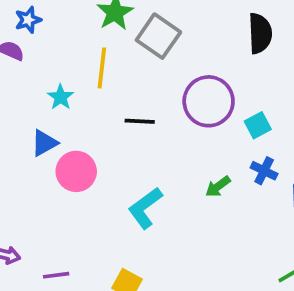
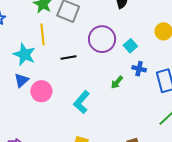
cyan star: (60, 97) -> (24, 54), size x1.6

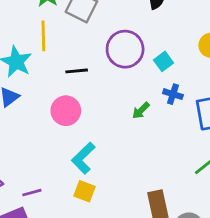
pink circle: (41, 91) -> (66, 111), moved
cyan L-shape: (82, 102) -> (83, 158), moved

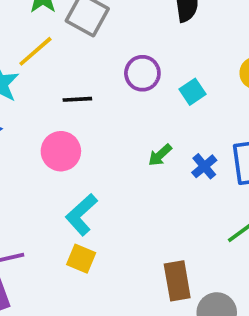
yellow line: (43, 36) -> (35, 51), turned 48
purple circle: (125, 49) -> (142, 73), size x0.7
blue cross: (173, 94) -> (204, 166), moved, turned 30

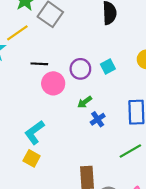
purple circle: (142, 73) -> (80, 69), moved
pink circle: (61, 151) -> (53, 83), moved
blue cross: (204, 166) -> (98, 119), moved

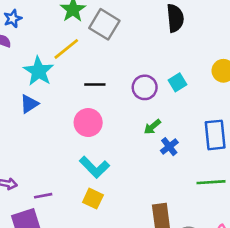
pink circle: (53, 83) -> (88, 123), moved
cyan L-shape: (34, 132) -> (94, 167), turned -95
green line: (130, 151) -> (211, 182), turned 30

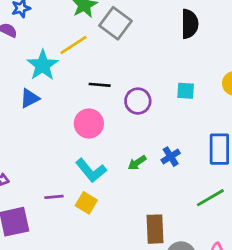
cyan square: (177, 82) -> (186, 91), turned 30
purple circle: (145, 87) -> (138, 101), moved
green arrow: (152, 127) -> (137, 163), moved
green line: (211, 182) -> (210, 198), turned -32
purple line: (43, 196) -> (54, 197), moved

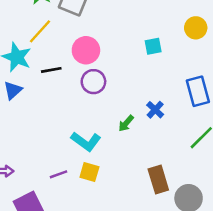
black line: (100, 85) -> (51, 70), moved
purple circle: (138, 101) -> (93, 82), moved
pink circle: (89, 124) -> (86, 50), moved

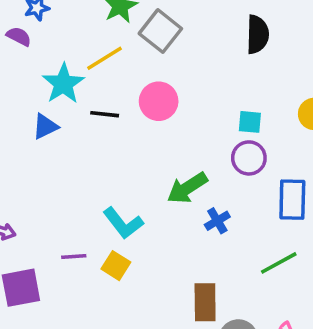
purple circle: (93, 82) -> (249, 158), moved
blue cross: (155, 110) -> (217, 221), moved
green arrow: (126, 123) -> (187, 188), moved, size x1.6

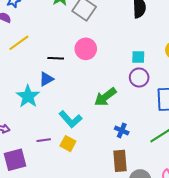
yellow line: (105, 58) -> (19, 43), moved
cyan star: (63, 84) -> (28, 96), moved
blue triangle: (45, 126) -> (46, 79), moved
blue cross: (217, 221) -> (122, 130), moved, turned -32

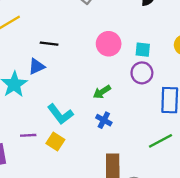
pink circle: (86, 49) -> (109, 44), moved
green arrow: (105, 97) -> (102, 92), size x0.7
blue cross: (122, 130) -> (104, 120), moved

